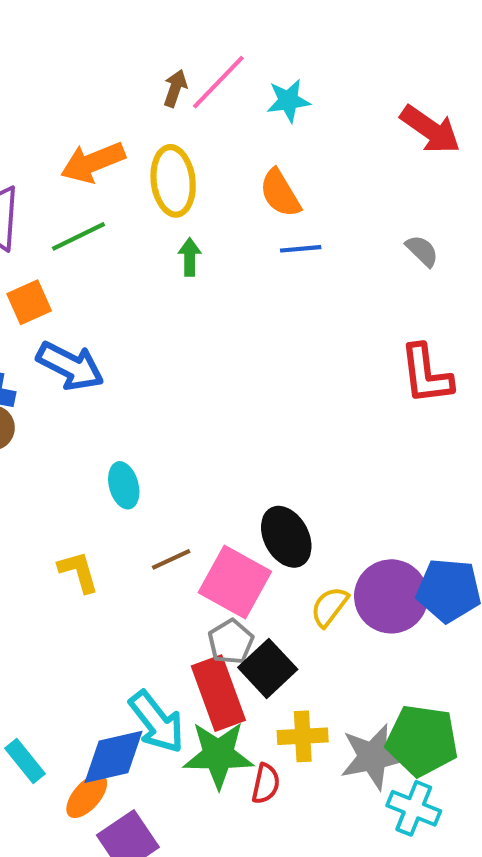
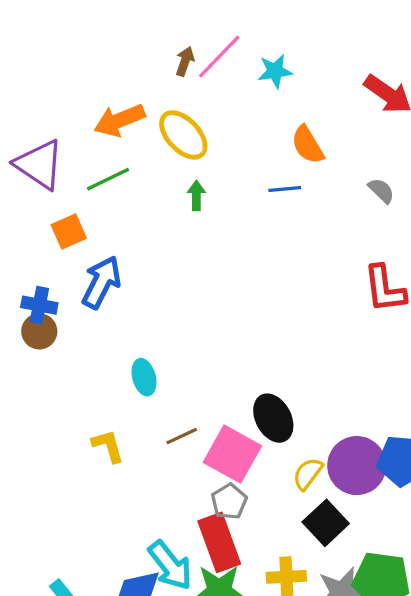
yellow ellipse: (173, 181) -> (183, 135), turned -36
orange semicircle: (280, 193) -> (308, 145), moved
blue arrow: (70, 366) -> (101, 282), turned -90
black square: (268, 668) -> (326, 523), moved

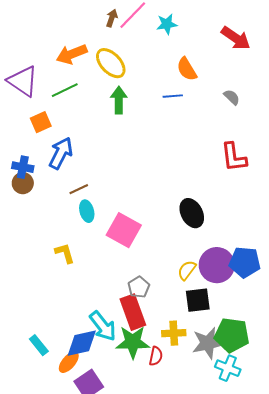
green arrow: (196, 196) -> (119, 100), size x1.5
black ellipse: (273, 418) -> (192, 213), moved
brown line: (182, 436) -> (79, 189), moved
pink square: (232, 454) -> (124, 230), moved
black square: (326, 523) -> (198, 300), turned 36

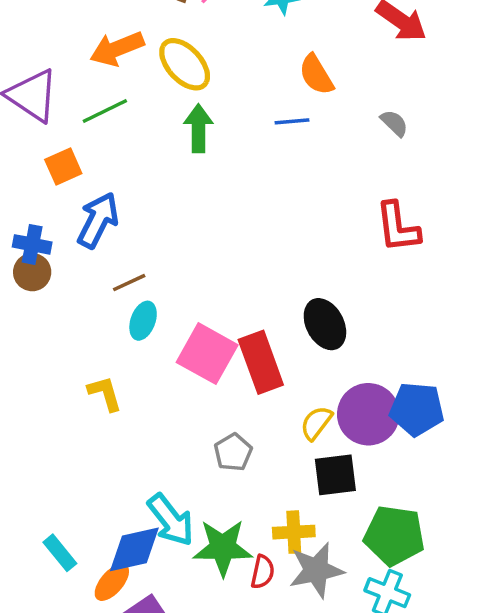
cyan ellipse: (87, 211) -> (143, 321), turned 35
red rectangle: (133, 312) -> (261, 362), moved
gray star: (208, 343) -> (316, 570), moved

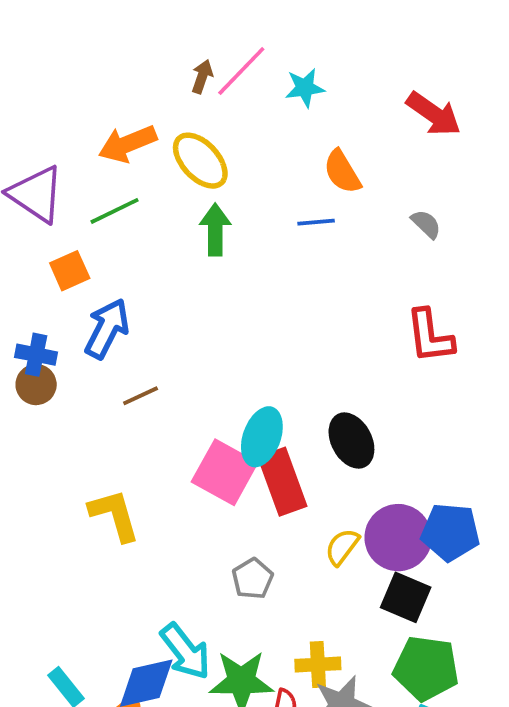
cyan ellipse: (143, 321) -> (262, 437), moved, size x1.4
yellow L-shape: (105, 393) -> (114, 515), size x1.4
black square: (335, 475) -> (406, 597), moved, turned 30

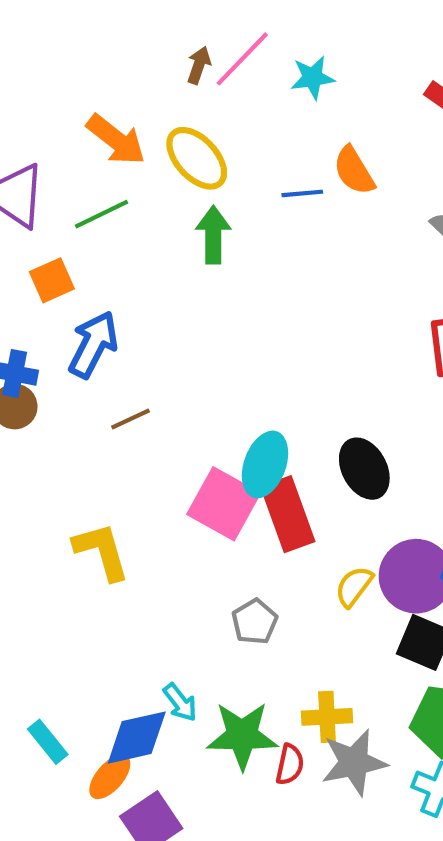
orange arrow: (128, 144) -> (116, 140), turned -120
blue line: (316, 222) -> (302, 193), moved
cyan arrow: (185, 651) -> (180, 702), size x0.6

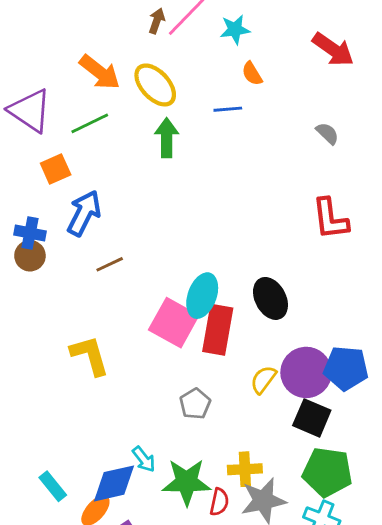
orange semicircle: (354, 171) -> (252, 74), moved, size x0.7
red rectangle: (288, 514) -> (218, 330), turned 30

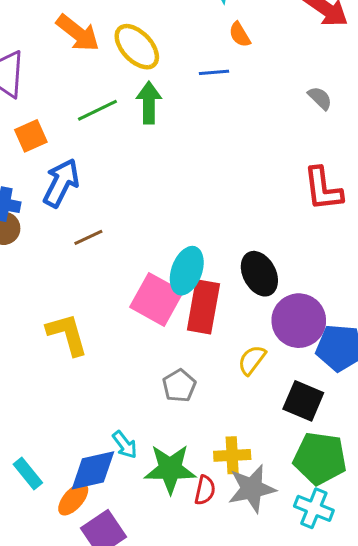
green line: (90, 123) -> (97, 110), moved
purple circle: (306, 372) -> (299, 321), moved

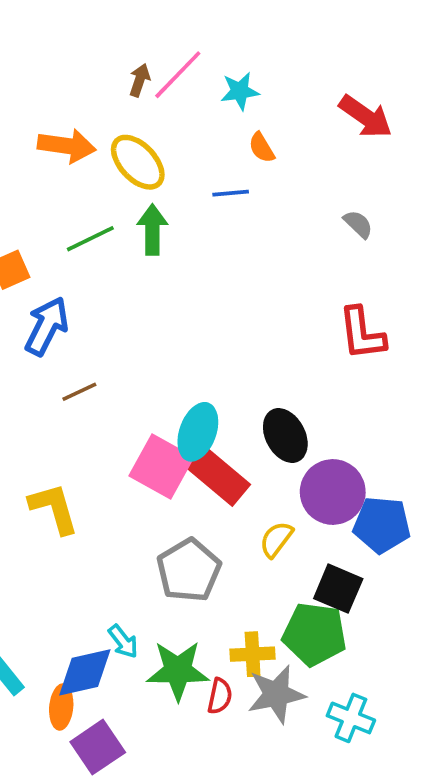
orange arrow: (78, 33) -> (67, 146), turned -30
red rectangle: (203, 307) -> (218, 476), turned -60
gray pentagon: (179, 386) -> (189, 570), size x1.6
green pentagon: (320, 458) -> (314, 634), moved
orange ellipse: (73, 499) -> (61, 707), turned -36

